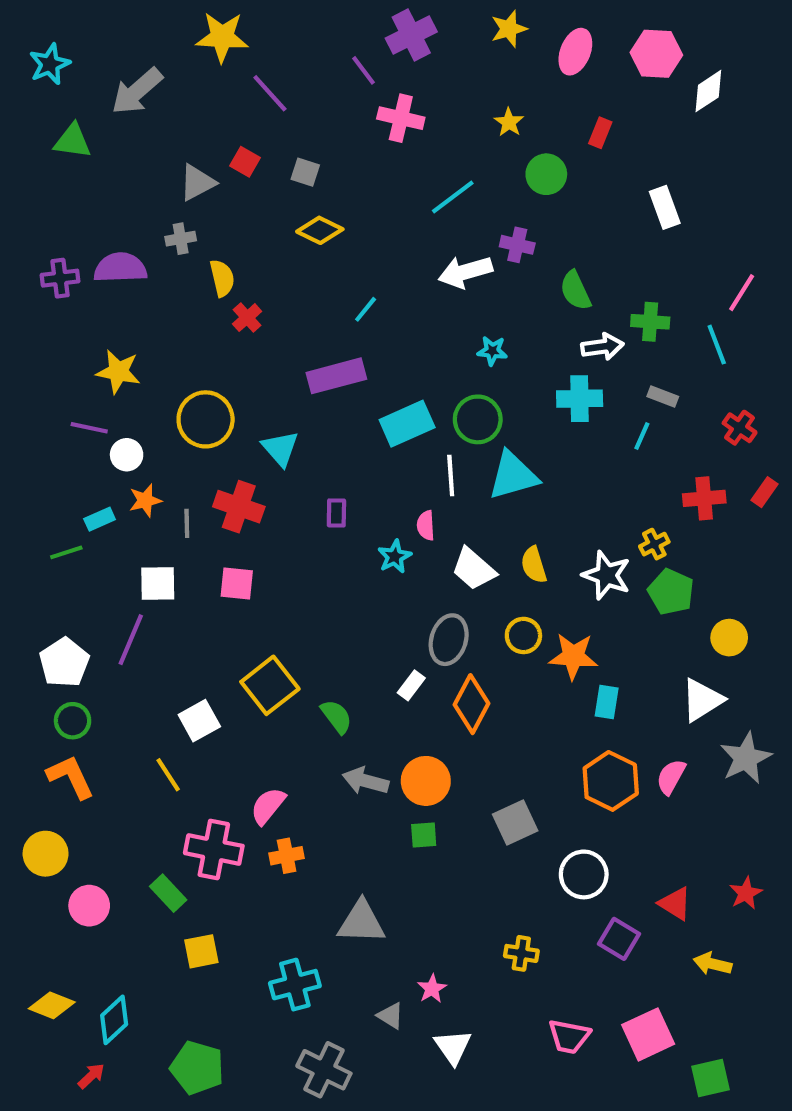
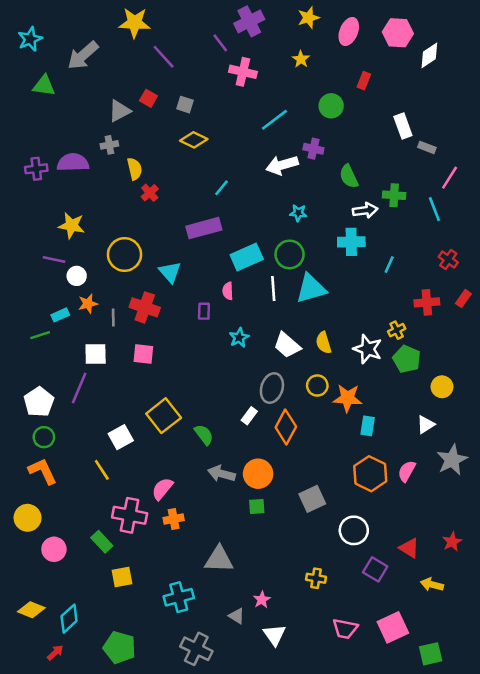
yellow star: (509, 122) -> (301, 59), moved
gray rectangle: (663, 397) -> (427, 147), moved
pink semicircle: (426, 525) -> (228, 291), moved
white triangle: (702, 700) -> (426, 425), size x0.7

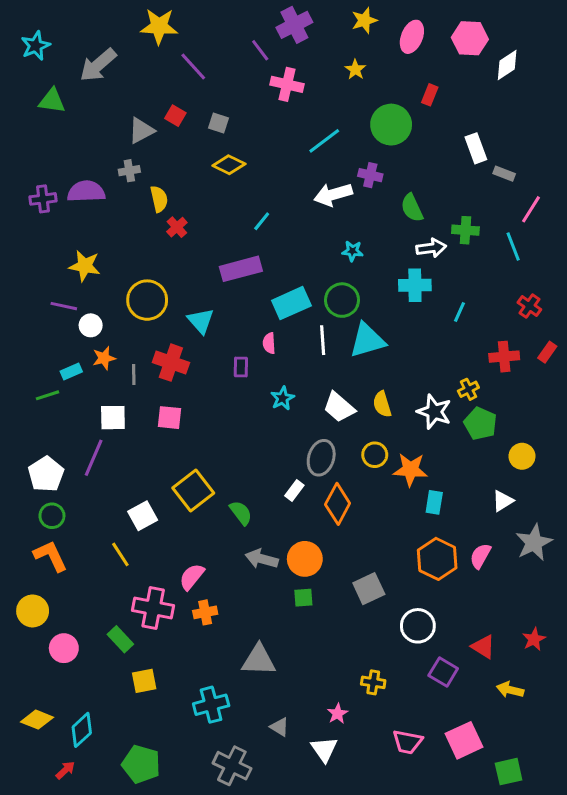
green circle: (331, 106) -> (391, 125), size x1.4
pink star: (262, 600) -> (338, 714), moved

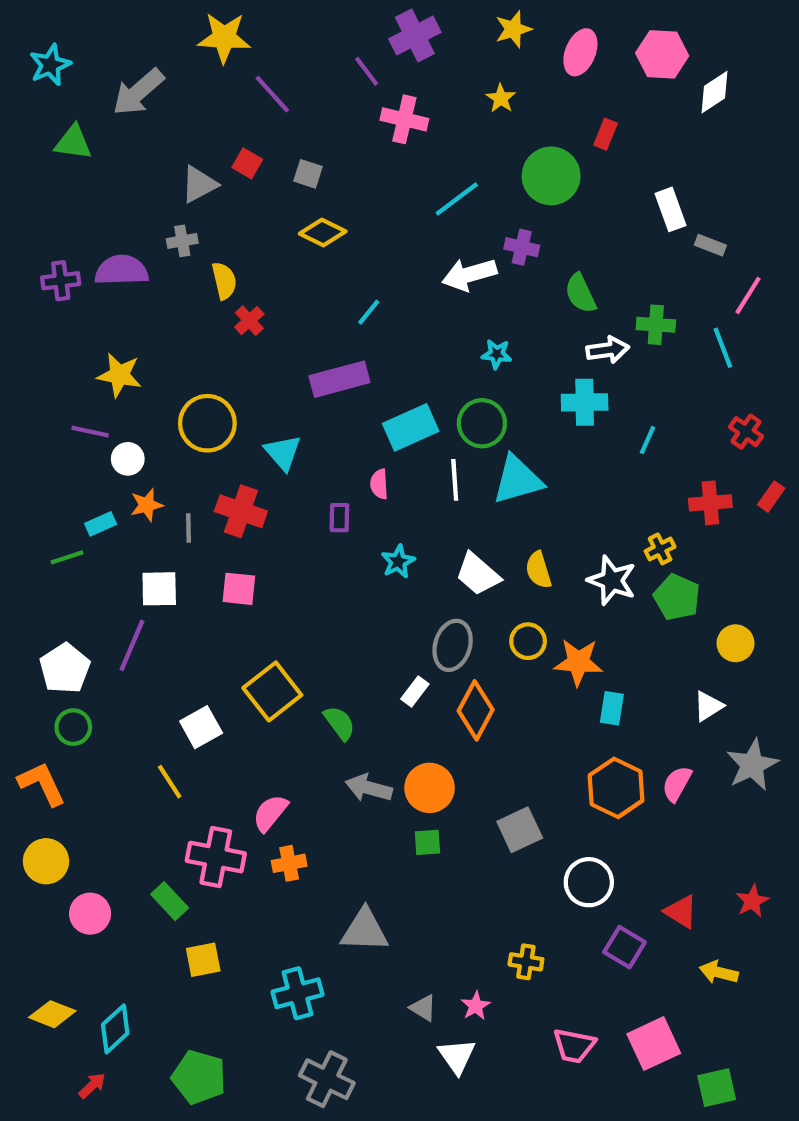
orange L-shape: (50, 556) -> (42, 784), moved
gray triangle: (280, 727) -> (423, 1008), moved

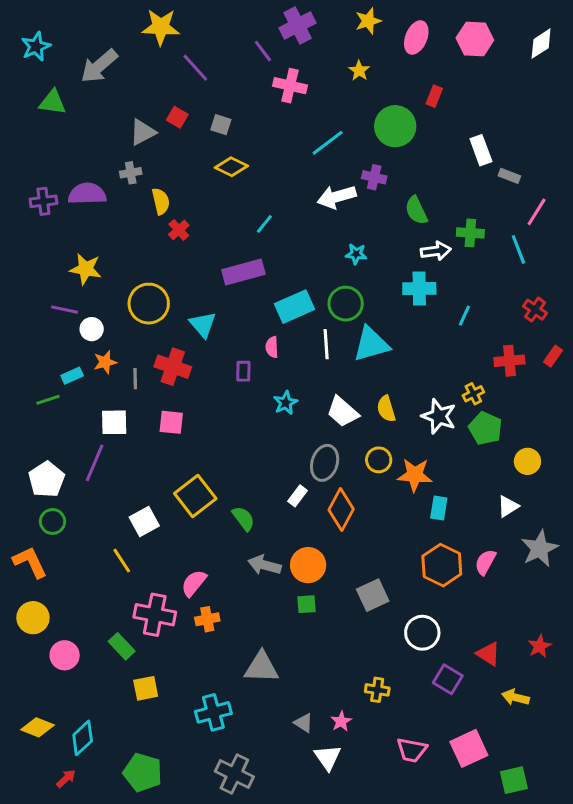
white diamond: (715, 92) -> (541, 44), moved

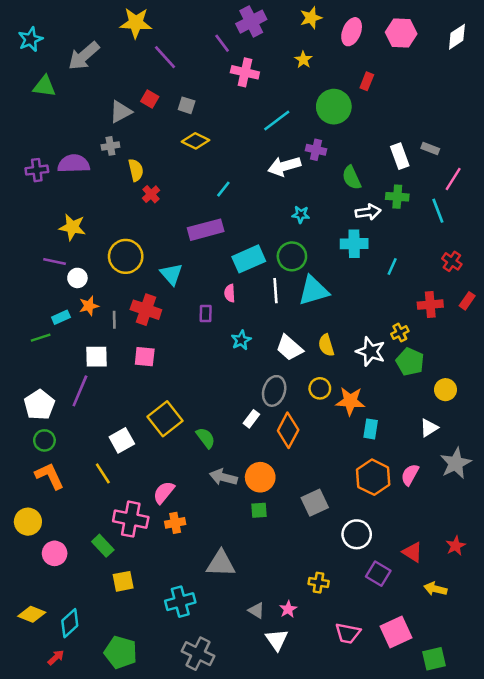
white rectangle: (481, 150) -> (400, 156), moved
orange L-shape: (30, 562) -> (50, 476), moved

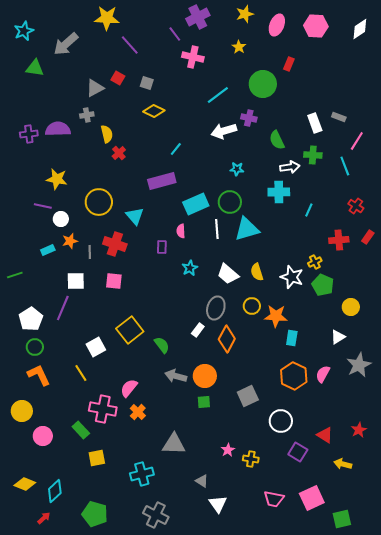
green line: (41, 338) -> (15, 275), moved
orange cross: (175, 523) -> (138, 412), turned -35
pink star: (288, 609) -> (228, 450), moved

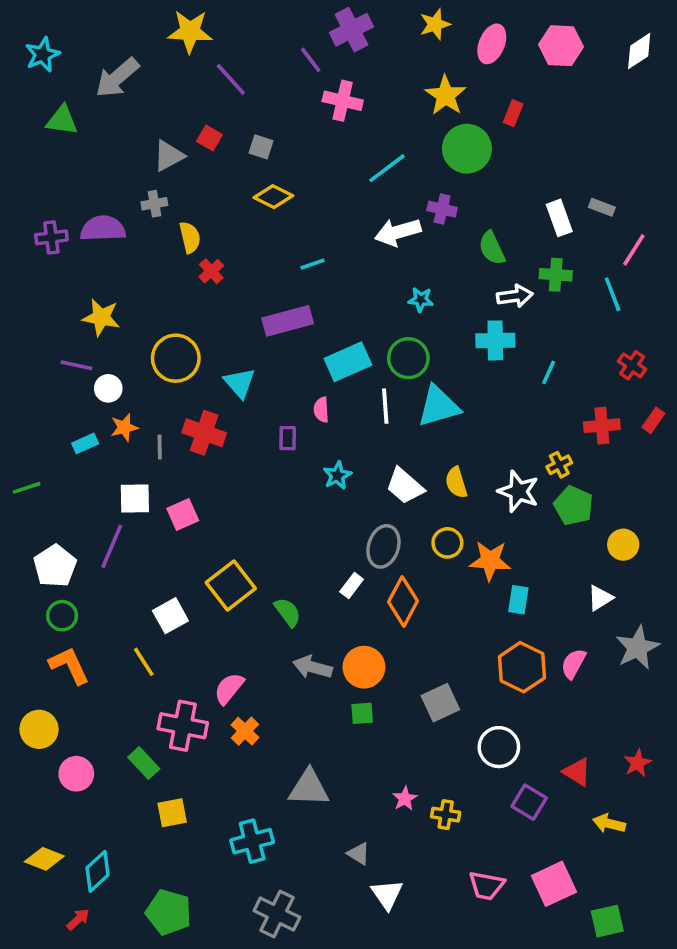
yellow star: (239, 47) -> (446, 95), moved, size x1.6
cyan line: (176, 149) -> (312, 264), turned 32
pink square: (114, 281) -> (183, 514), moved, turned -30

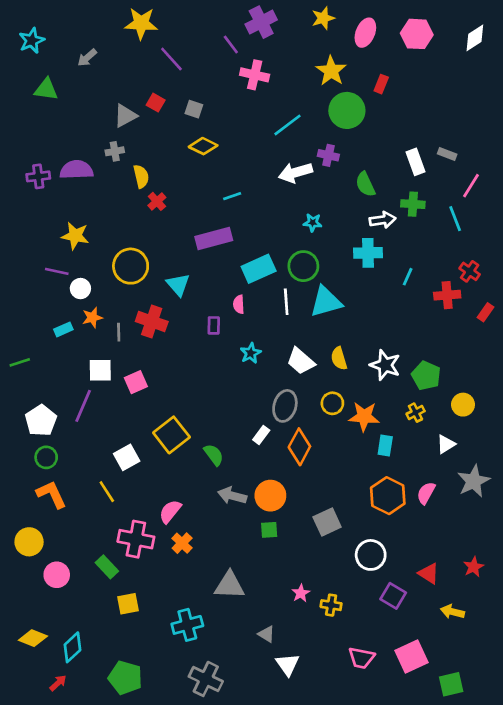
gray arrow: (117, 78) -> (87, 58), size x0.6
red cross: (602, 426) -> (447, 295), moved
yellow cross: (559, 465) -> (416, 413), moved

